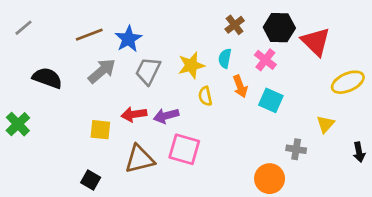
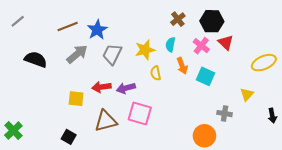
red triangle: (316, 42) -> (226, 42), moved, size x0.7
green cross: (18, 124) -> (13, 131), moved

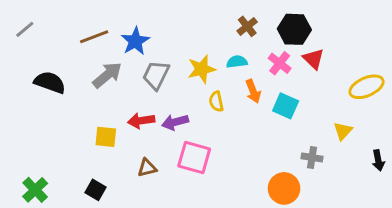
cyan semicircle: (170, 45) -> (237, 62), turned 72
brown triangle: (106, 121) -> (147, 168), size x0.6
green cross: (13, 131) -> (35, 190), moved

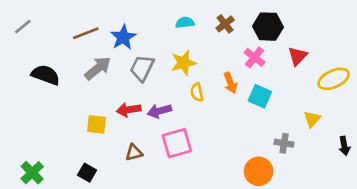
red triangle: (313, 59) -> (297, 56), moved, turned 30
cyan semicircle: (237, 62) -> (185, 23), moved
pink square: (194, 157) -> (177, 143), turned -32

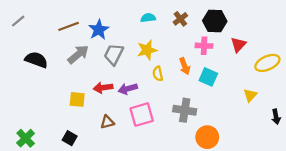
pink cross: (255, 57) -> (204, 46), turned -35
gray cross: (284, 143) -> (185, 110), moved, size x1.5

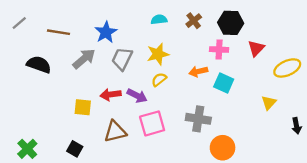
brown line: (69, 26) -> (59, 32), moved, turned 30
orange arrow: (185, 66) -> (198, 71), turned 98
yellow semicircle: (158, 74) -> (159, 80), moved, turned 64
purple arrow: (128, 89) -> (137, 96), turned -138
brown triangle: (107, 122) -> (115, 132), size x1.5

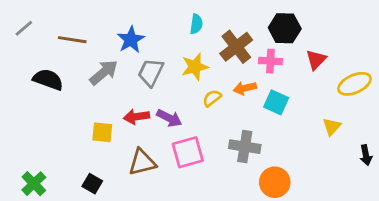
cyan semicircle: (159, 19) -> (196, 24), turned 105
brown cross: (194, 21) -> (236, 47), moved, size x1.6
yellow semicircle: (159, 80) -> (212, 98), moved

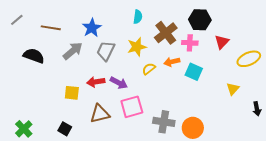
gray cross: (245, 147) -> (164, 122), moved

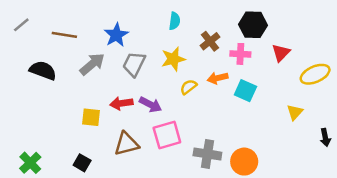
brown cross: (166, 33) -> (210, 41), size x0.7

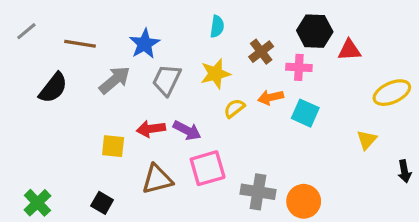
red triangle: (281, 53) -> (349, 50), moved, turned 42
black semicircle: (43, 70) -> (53, 88), turned 108

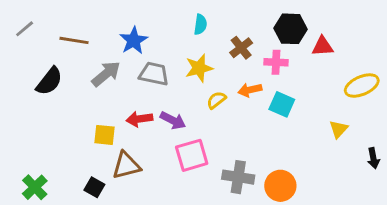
gray trapezoid: (167, 80) -> (154, 74), turned 76
brown triangle: (157, 179) -> (126, 165), moved

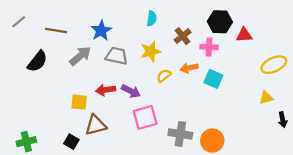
yellow triangle: (338, 129) -> (266, 98), moved, turned 32
green cross: (35, 187) -> (26, 142), turned 30

